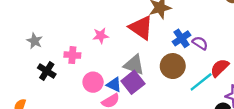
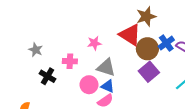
gray triangle: (134, 65) -> (106, 67), moved
brown circle: (173, 66) -> (147, 49), moved
purple square: (133, 82) -> (149, 72), moved

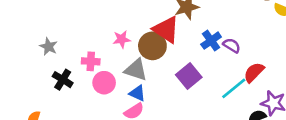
brown circle: (147, 49) -> (152, 46), moved
pink circle: (89, 85) -> (104, 83), moved

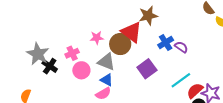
gray star: (49, 47) -> (38, 54), moved, size x1.6
pink cross: (91, 61) -> (72, 53), turned -32
red semicircle: (254, 72) -> (195, 91), moved

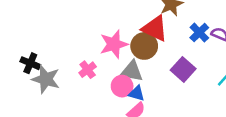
pink star: (97, 38) -> (114, 44), size x1.6
black cross: (50, 66) -> (30, 63), moved
pink circle: (81, 70) -> (122, 86), moved

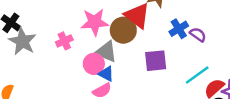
purple square: (183, 69) -> (156, 61), turned 30

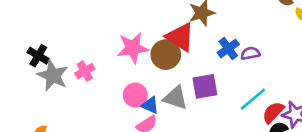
purple semicircle: (198, 35) -> (250, 53), turned -42
pink cross: (64, 41) -> (85, 71), moved
gray triangle: (106, 52) -> (175, 98), moved

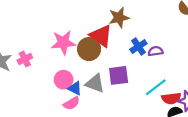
red semicircle: (273, 112) -> (171, 98), turned -144

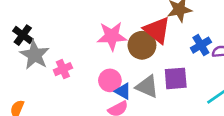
pink cross: (25, 59) -> (63, 69), moved

